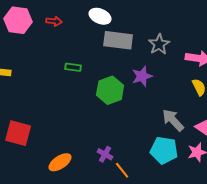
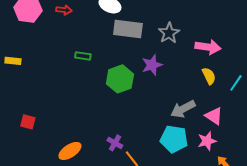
gray arrow: (173, 120) -> (183, 109), turned -75
red square: (18, 133) -> (28, 122), size x0.6

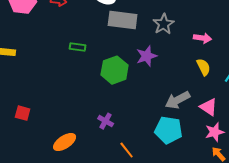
pink arrow: (208, 47) -> (203, 38), size x0.7
pink star: (207, 141) -> (215, 132), moved
purple cross: (115, 143) -> (106, 121), moved

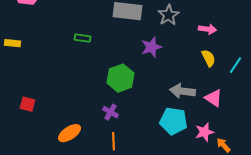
green hexagon: (115, 70) -> (120, 78), moved
gray arrow: (178, 100) -> (182, 91), turned 35
pink star: (215, 132) -> (204, 132), moved
orange line: (127, 150) -> (114, 141), moved, turned 36

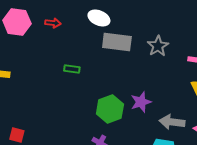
purple star: (152, 47) -> (141, 102), moved

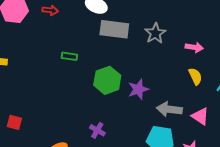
green hexagon: (110, 109) -> (107, 80), moved

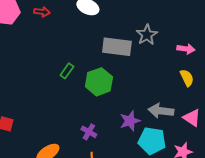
gray rectangle: (114, 29) -> (117, 47), moved
green rectangle: (69, 56) -> (67, 71), moved, turned -63
purple star: (138, 89) -> (130, 121), moved

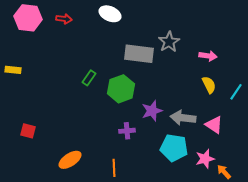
purple star: (130, 121) -> (152, 111), moved
purple cross: (89, 132) -> (127, 131), moved, turned -35

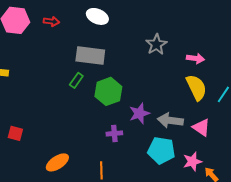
gray rectangle: (139, 54) -> (90, 55), moved
yellow semicircle: (209, 85) -> (196, 87), size x1.5

